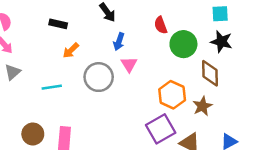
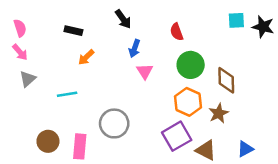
black star: (221, 42) -> (263, 27), moved
green circle: (183, 44) -> (191, 65), moved
gray circle: (99, 77) -> (114, 123), moved

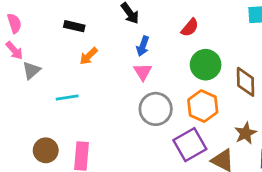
red semicircle: (177, 32) -> (190, 28), turned -120
pink triangle: (145, 71) -> (143, 72), moved
gray triangle: (28, 79) -> (31, 70), moved
brown star: (219, 113) -> (246, 133), moved
gray circle: (114, 123) -> (156, 109), moved

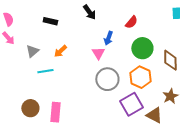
blue arrow: (143, 46) -> (108, 38), moved
orange arrow: (89, 56) -> (60, 51), moved
gray triangle: (31, 70) -> (32, 51), moved

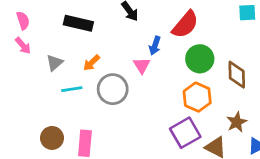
black rectangle: (50, 21) -> (78, 23), size x1.5
red semicircle: (131, 22) -> (185, 24), size x1.6
gray circle: (107, 79) -> (113, 89), moved

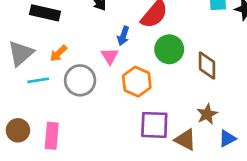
gray triangle: (55, 63) -> (21, 53), size x1.5
orange hexagon: (197, 97) -> (137, 82), moved
purple square: (185, 133) -> (154, 125), turned 32

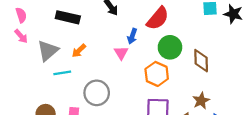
gray circle: (80, 80) -> (97, 93), moved
orange hexagon: (137, 82) -> (157, 74), moved

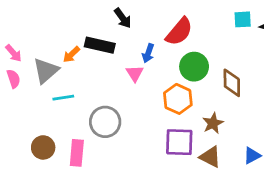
pink semicircle: (21, 15) -> (13, 79), moved
black rectangle: (68, 17) -> (100, 45), moved
orange arrow: (79, 51) -> (71, 55), moved
brown star: (201, 101) -> (213, 123), moved

